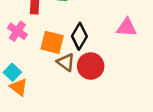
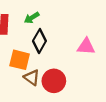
black diamond: (79, 36) -> (39, 41), moved

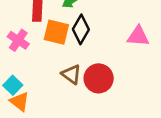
orange square: (20, 60) -> (56, 32), moved

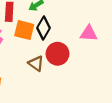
red circle: (99, 78) -> (58, 54), moved

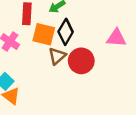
brown triangle: (36, 63) -> (57, 56), moved, turned 42

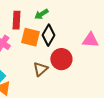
brown triangle: (57, 56) -> (40, 69), moved

